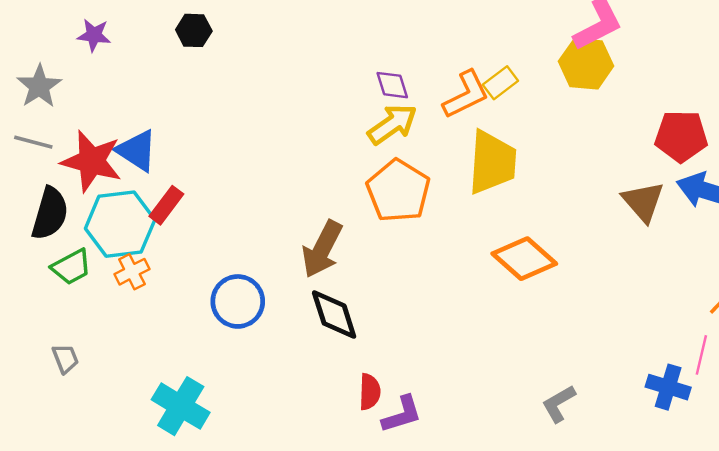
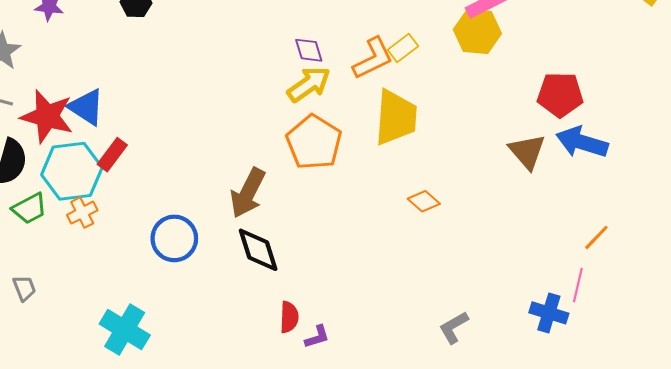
orange diamond: (524, 259) -> (424, 201), size x0.6
purple L-shape: (402, 414) -> (317, 337), size x0.7

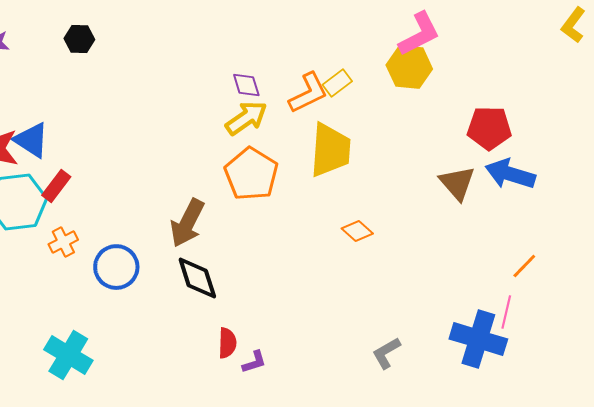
orange cross: (82, 213) -> (63, 242), moved
blue cross: (549, 313) -> (478, 339), size x1.5

